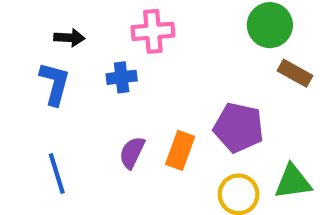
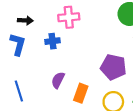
orange rectangle: (180, 150) -> (81, 93), moved

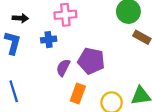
purple pentagon: (113, 67) -> (91, 61), moved
purple semicircle: (58, 80) -> (63, 68), moved

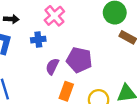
pink cross: (65, 15) -> (54, 16), turned -36

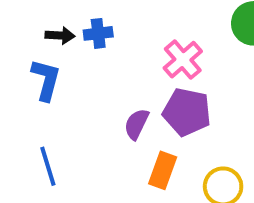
pink cross: (54, 16) -> (183, 60), moved
blue cross: (38, 40) -> (98, 33), moved

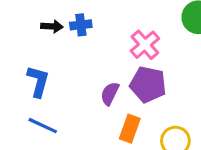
blue L-shape: (46, 80) -> (38, 81), moved
blue line: (48, 166) -> (43, 126), turned -48

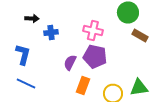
blue cross: (81, 25) -> (51, 32), moved
pink cross: (145, 45) -> (93, 30), turned -36

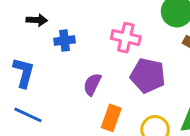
purple pentagon: (95, 56) -> (148, 76), moved

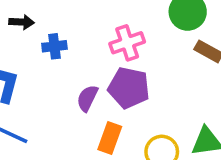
pink cross: (126, 38) -> (127, 43), turned -32
purple pentagon: (148, 76) -> (129, 88), moved

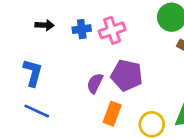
pink cross: (127, 43) -> (112, 30), moved
blue cross: (54, 46) -> (82, 29), moved

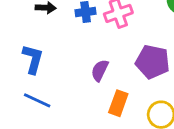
purple pentagon: (127, 75) -> (153, 62), moved

